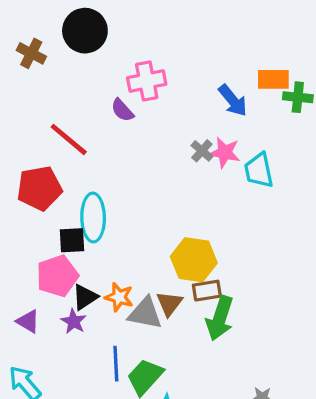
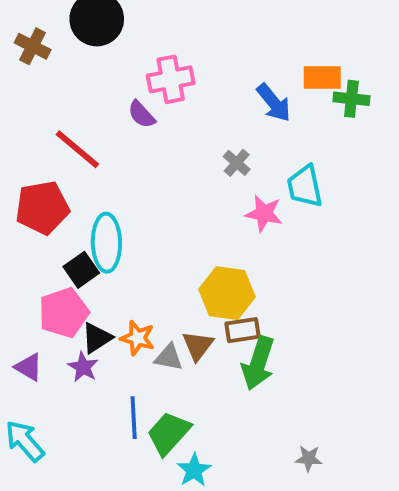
pink star: (225, 152) -> (264, 213), moved
black square: (72, 240) -> (81, 270), turned -32
gray triangle: (145, 313) -> (169, 357), size x0.7

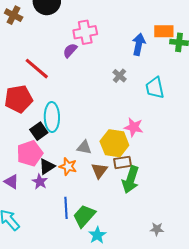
blue arrow: (274, 103) -> (139, 44), turned -130
purple semicircle: (141, 114) -> (70, 50), turned 84
pink star: (264, 213) -> (134, 127), moved
gray triangle: (169, 357) -> (84, 147), moved

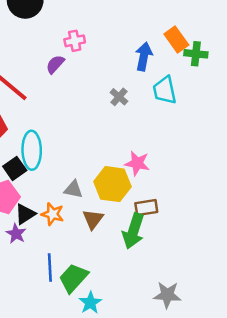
orange rectangle: (164, 31) -> (176, 39), turned 54
pink cross: (85, 32) -> (75, 41), size x0.7
cyan trapezoid: (155, 88) -> (165, 90), moved
brown rectangle: (123, 162) -> (146, 208), moved
gray star: (157, 229) -> (167, 295), size x1.5

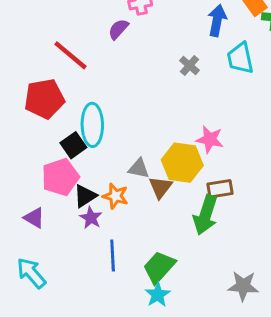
brown triangle: (93, 219) -> (160, 187), moved
purple star: (16, 234) -> (91, 218), moved
green trapezoid: (73, 278) -> (159, 267), moved

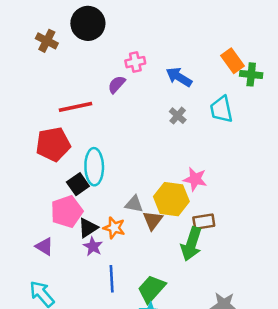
blue arrow: (217, 20) -> (179, 77), moved, turned -70
red line: (71, 55) -> (75, 107), turned -52

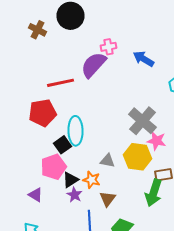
purple semicircle: (117, 84) -> (94, 65), size x1.8
gray cross: (178, 116) -> (142, 121), moved, size x2.0
brown triangle: (153, 220) -> (108, 199), moved

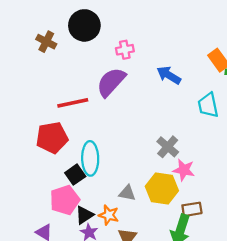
pink cross: (108, 47) -> (125, 50), moved
gray cross: (142, 121) -> (168, 147), size x0.7

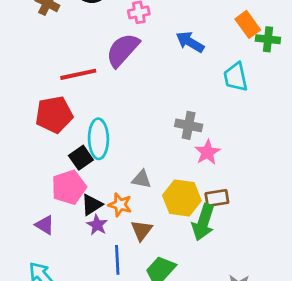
gray cross: (168, 147) -> (189, 125), turned -30
pink star: (184, 170) -> (207, 152), turned 30
yellow hexagon: (162, 188) -> (182, 198), moved

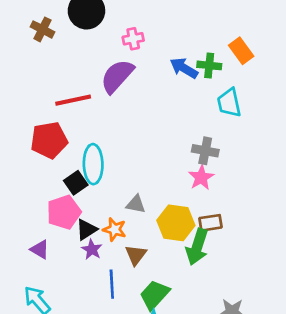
green cross: (268, 39) -> (209, 65), moved
gray cross: (189, 125) -> (205, 151), moved

